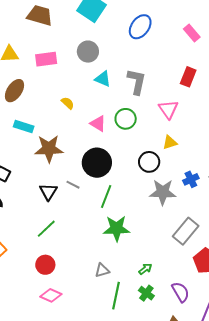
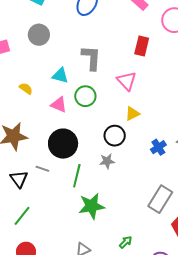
cyan triangle: (103, 79) -> (60, 76), moved
gray star: (163, 192) -> (107, 161), moved, size x0.6

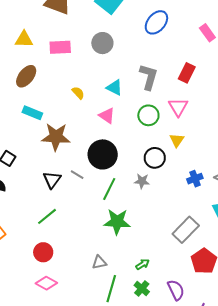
red rectangle: (142, 46) -> (187, 73), moved
green circle: (85, 96) -> (148, 115), moved
yellow triangle: (132, 114) -> (177, 140), turned -42

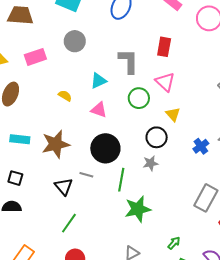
cyan triangle: (114, 88) -> (99, 81), turned -36
cyan rectangle: (32, 113) -> (20, 139), moved

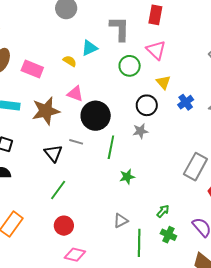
pink rectangle: (35, 57) -> (32, 69), moved, turned 40
yellow semicircle: (65, 96) -> (70, 61), moved
pink triangle: (99, 110) -> (75, 94), moved
blue cross: (201, 146) -> (186, 102), moved
green star: (138, 209) -> (127, 177), size x0.6

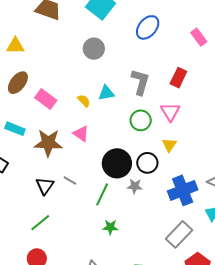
blue cross: (186, 102) -> (183, 190), moved, size x1.8
black circle: (96, 116) -> (117, 163), moved

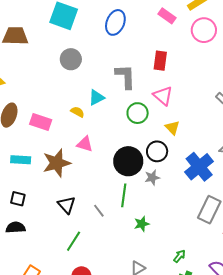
gray line: (70, 180) -> (99, 211), moved, turned 40

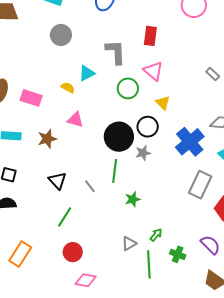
brown star: (57, 163) -> (47, 139), size x0.7
green arrow: (179, 256) -> (156, 235), moved

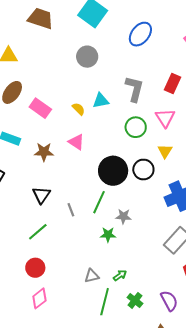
gray star: (143, 153) -> (123, 216), moved
pink diamond: (86, 280) -> (39, 298), turned -65

